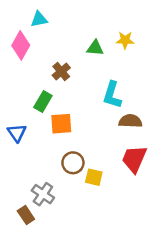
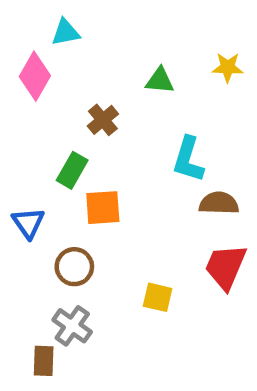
yellow star: (125, 40) -> (228, 67), moved
brown circle: (73, 163) -> (74, 267), moved
brown rectangle: (26, 215) -> (44, 361), turned 36

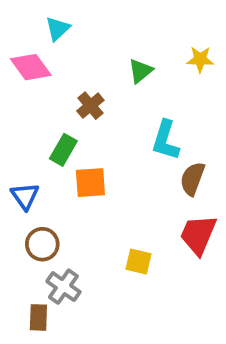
cyan triangle: (66, 32) -> (58, 29), turned -32
pink diamond: (35, 76) -> (31, 67), turned -66
green triangle: (160, 81) -> (140, 71), turned -44
brown semicircle: (219, 203) -> (192, 179), turned -72
brown circle: (74, 267) -> (42, 244), moved

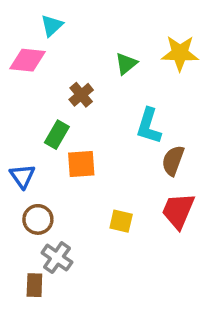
yellow star: (200, 59) -> (180, 53), size x1.5
pink diamond: (31, 67) -> (28, 60), turned -48
yellow square: (139, 262) -> (121, 221), moved

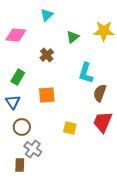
cyan triangle: (52, 26) -> (47, 15), moved
green rectangle: (57, 135) -> (18, 77), moved

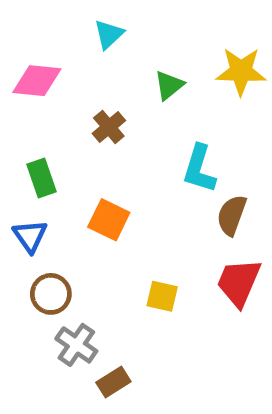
green rectangle: (18, 77) -> (42, 178), turned -49
orange square: (47, 95) -> (109, 220), turned 30
brown rectangle: (20, 165) -> (113, 382), moved, turned 56

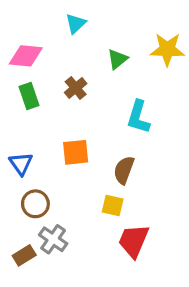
green rectangle: (42, 178) -> (29, 96), moved
brown semicircle: (232, 215) -> (124, 170), moved
orange square: (109, 220) -> (76, 152), turned -32
red trapezoid: (239, 282) -> (134, 241), moved
brown rectangle: (113, 382) -> (24, 255), moved

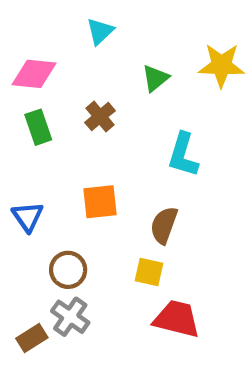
brown circle: (35, 204) -> (68, 270), moved
red trapezoid: (134, 241) -> (177, 319), turned 81

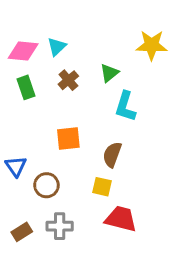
cyan triangle: (100, 31) -> (57, 47), moved
green triangle: (155, 78) -> (109, 73), moved
blue triangle: (28, 217) -> (16, 166), moved
gray cross: (70, 317) -> (60, 226), moved, turned -35

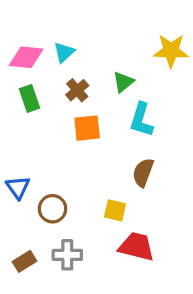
orange square: (68, 139) -> (87, 128), moved
brown semicircle: (112, 155) -> (143, 173), moved

